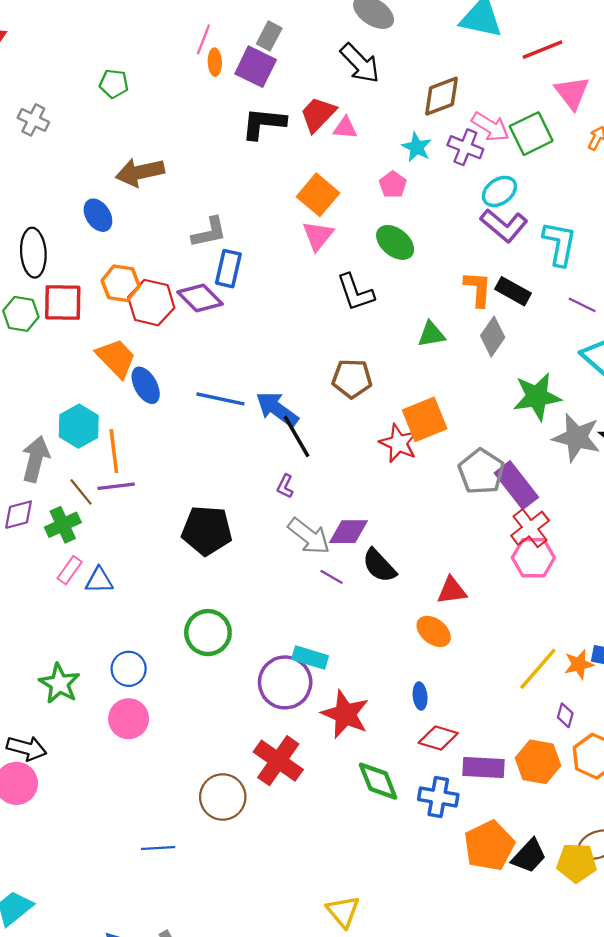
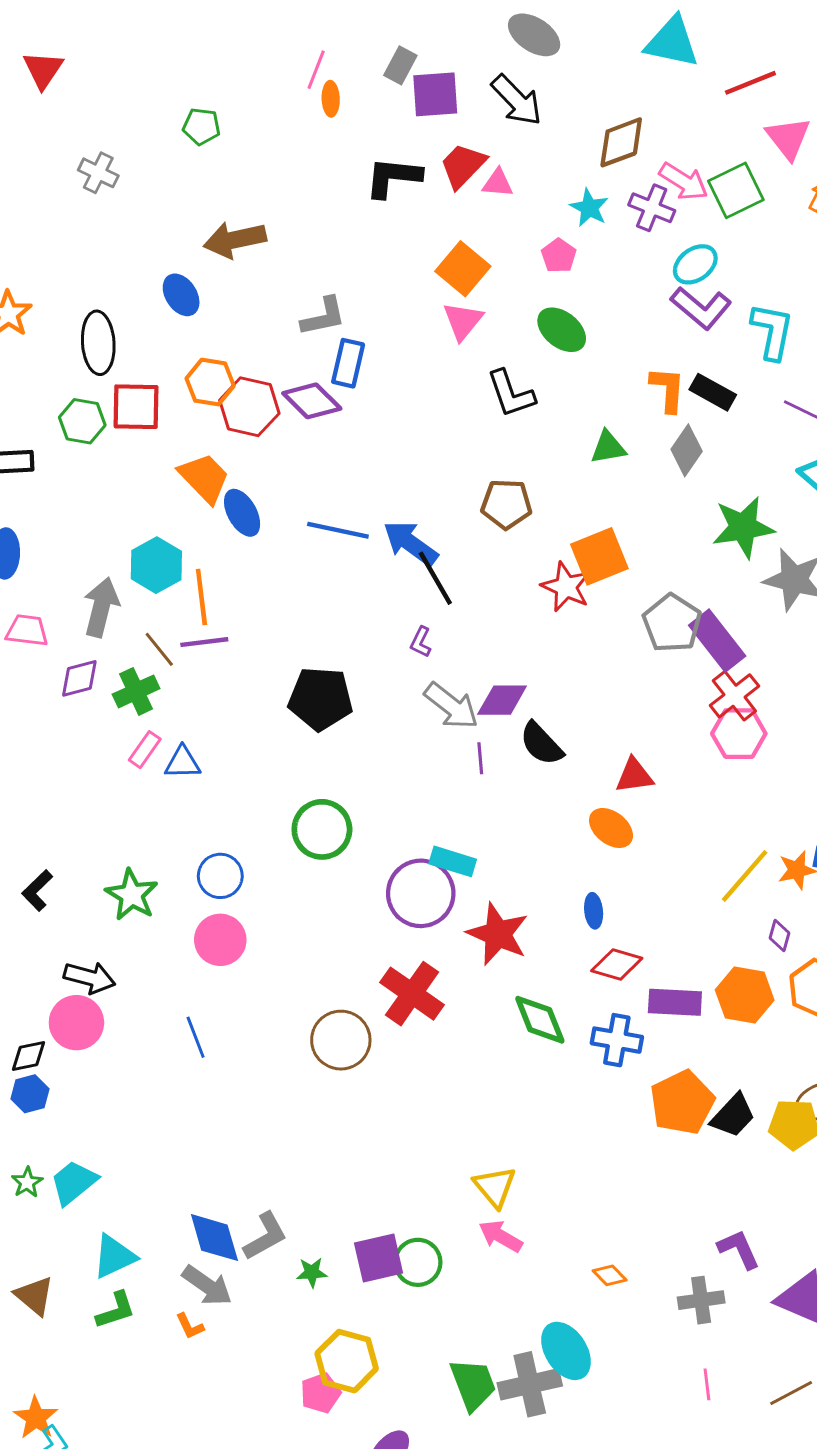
purple square: (256, 67) -> (435, 94), moved, turned -30
purple line: (332, 577) -> (480, 758), turned 55
blue line: (158, 848) -> (196, 1037), moved, turned 72

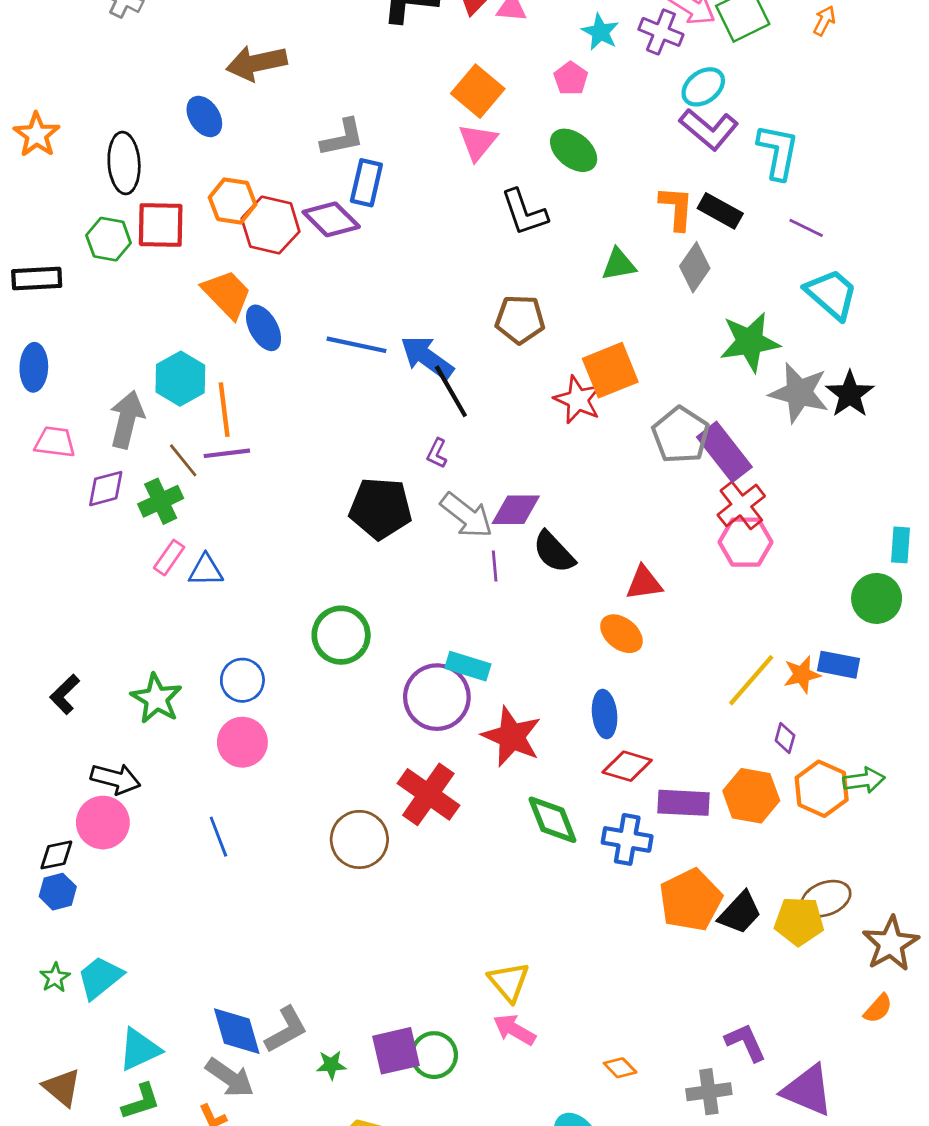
black pentagon: (321, 699) -> (381, 508), moved
blue ellipse: (594, 911) -> (605, 714), size x1.4

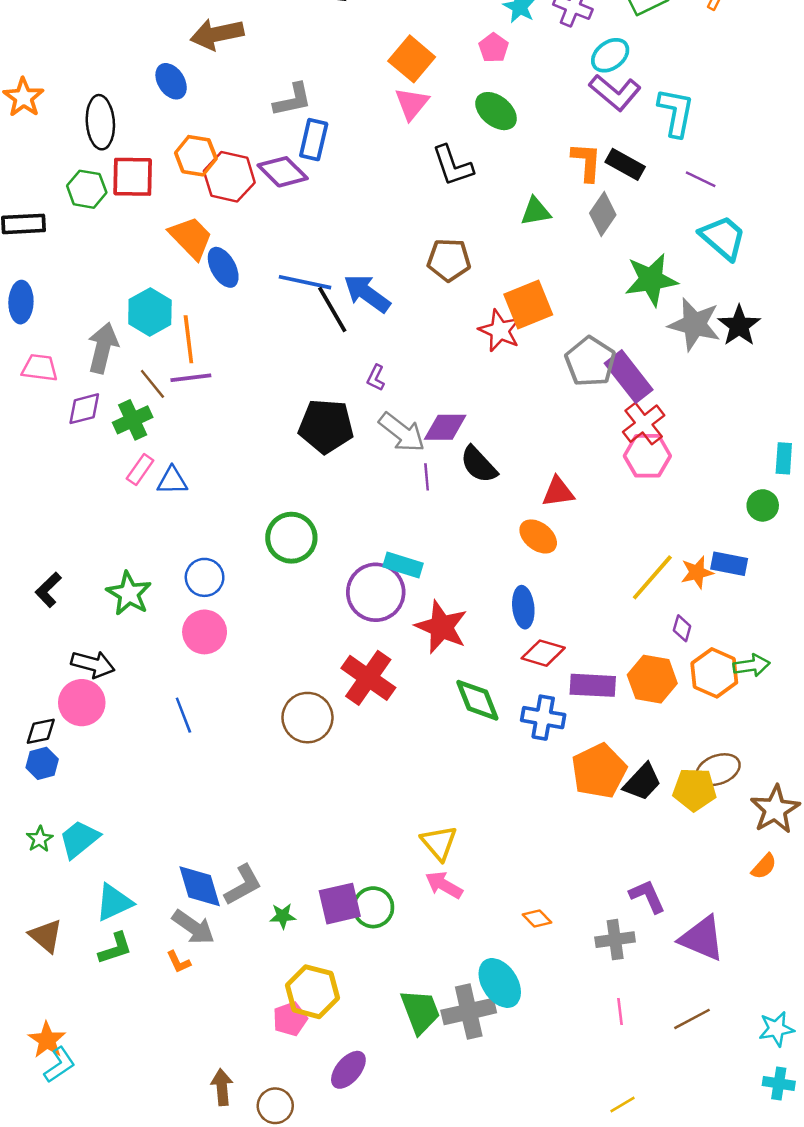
black line: (451, 391) -> (332, 309), moved
green circle: (877, 598) -> (763, 505), size x0.7

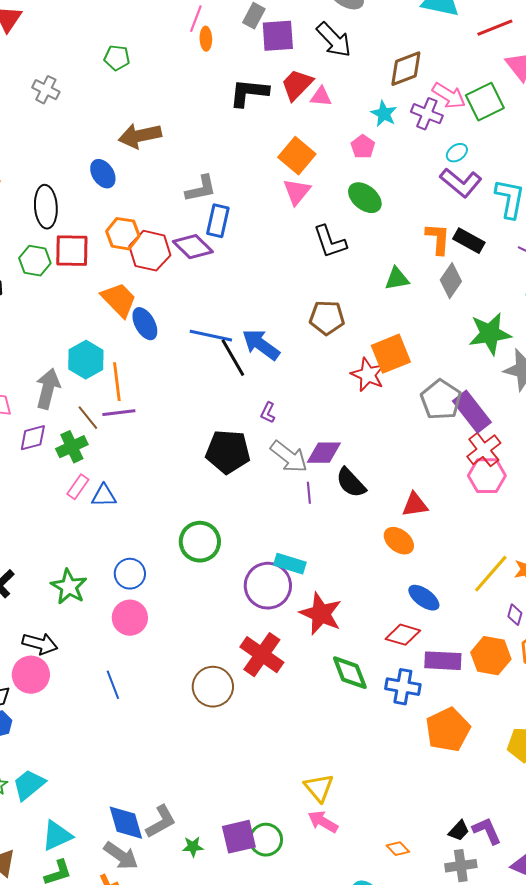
cyan ellipse: (610, 55) -> (457, 153), size x0.7
blue ellipse: (523, 607) -> (424, 598), moved, turned -48
black trapezoid: (642, 782) -> (459, 831), moved, size x0.7

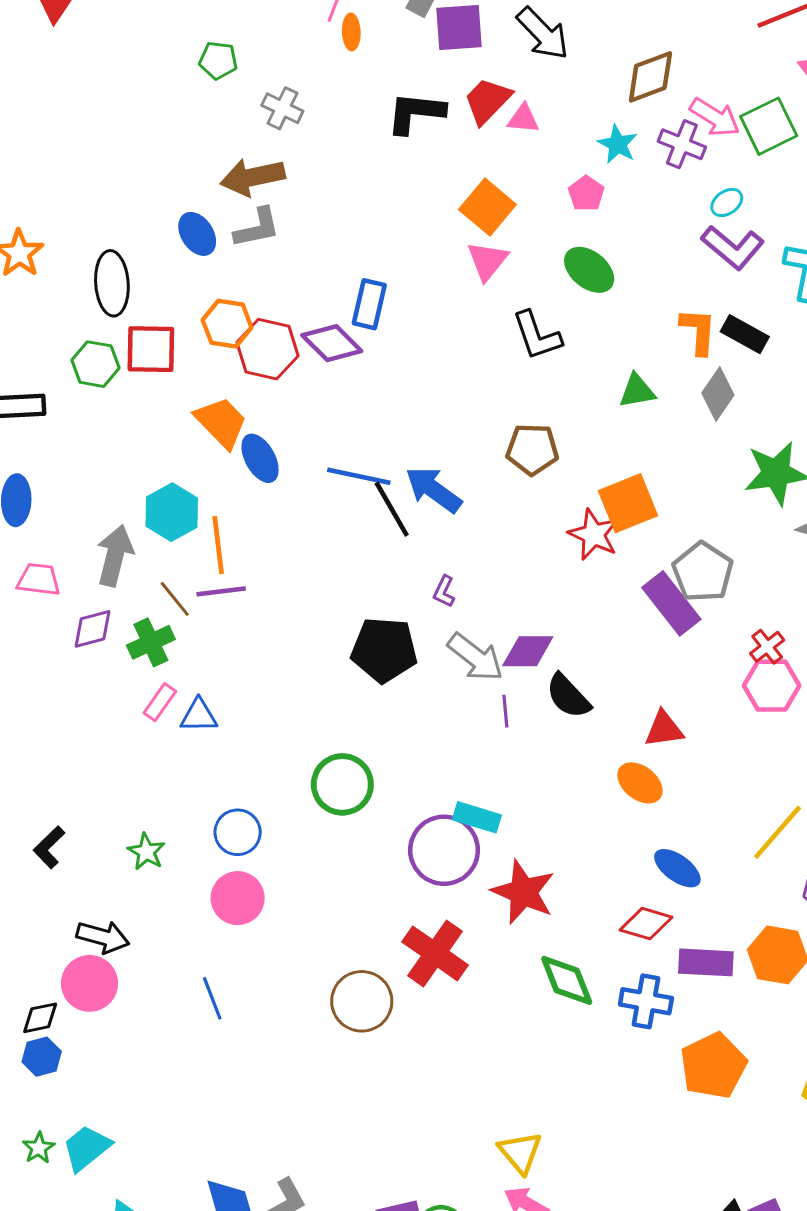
gray cross: (46, 90) -> (282, 108), moved
gray L-shape: (201, 189) -> (257, 228), moved
purple rectangle: (472, 412) -> (671, 603), moved
red cross: (484, 450) -> (767, 647), size x0.7
green star: (69, 587) -> (146, 852), size x0.7

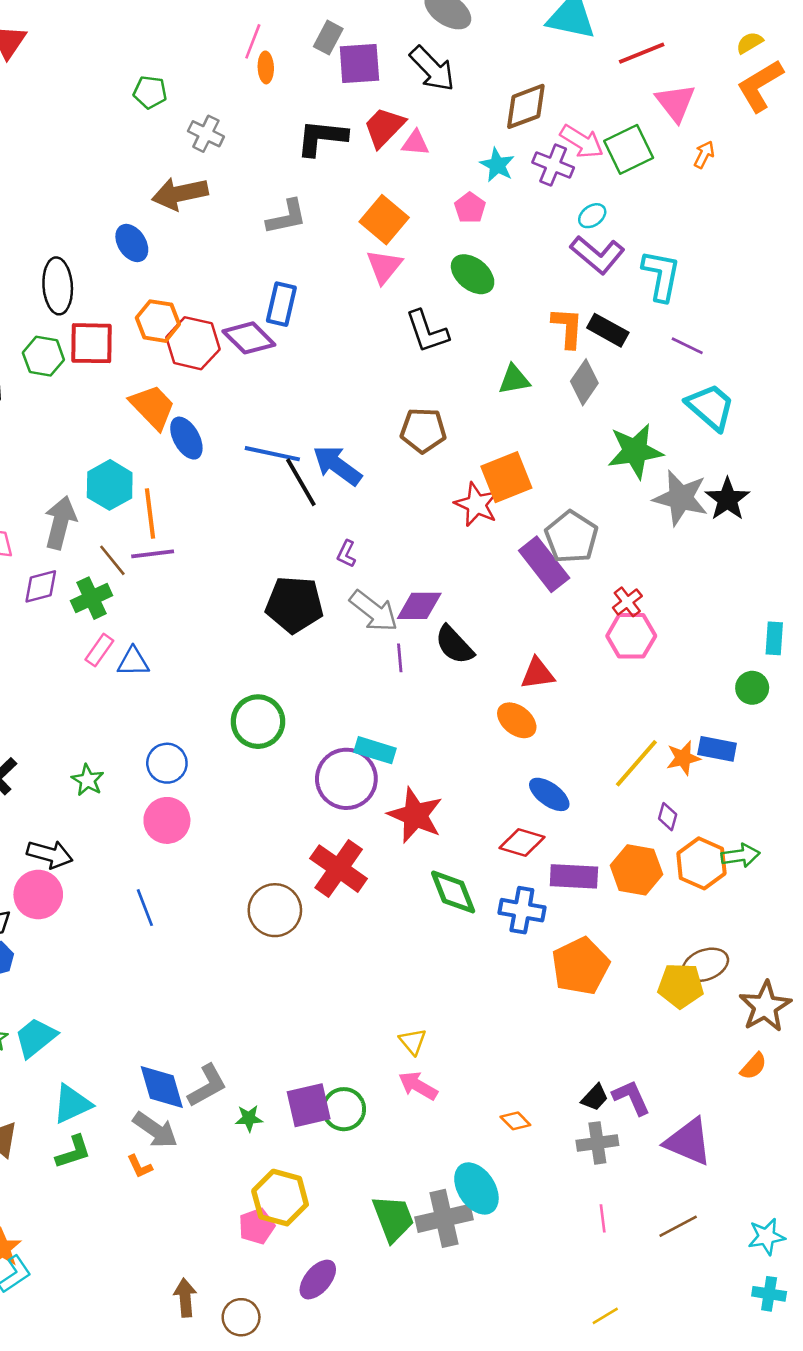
gray L-shape: (257, 228) -> (287, 217), moved
yellow triangle: (520, 1152) -> (413, 1042), size x0.7

